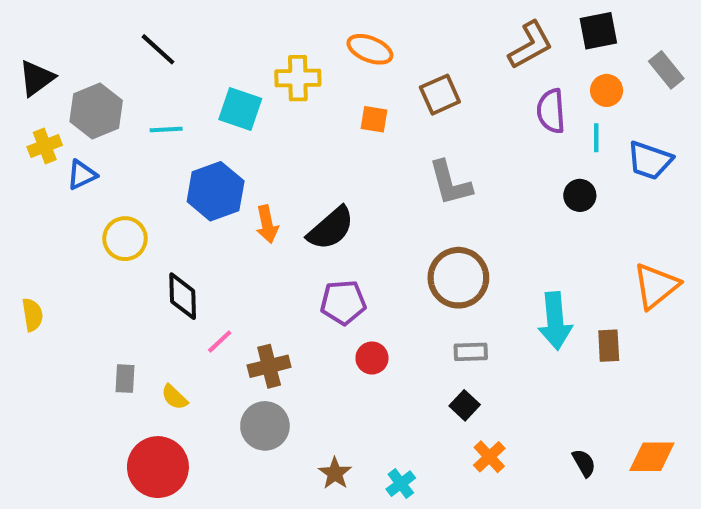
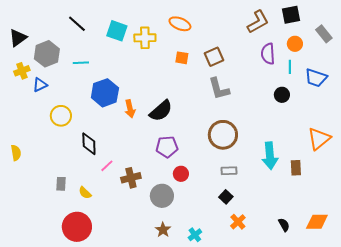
brown square: (440, 95) -> (214, 57), moved
cyan square: (240, 109) -> (117, 31), moved
gray circle: (265, 426) -> (162, 196), moved

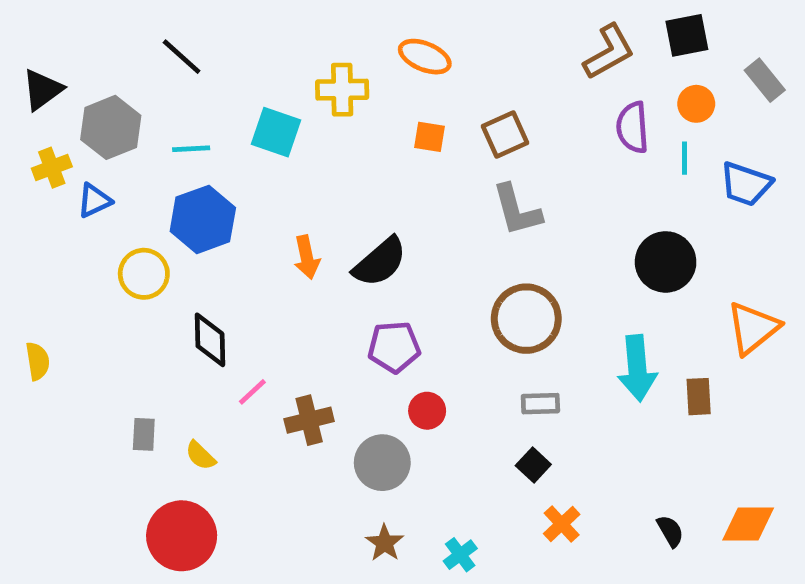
cyan square: (117, 31) -> (276, 132), moved
blue hexagon: (105, 93) -> (203, 219), moved
black circle: (282, 95) -> (666, 262), moved, size x1.6

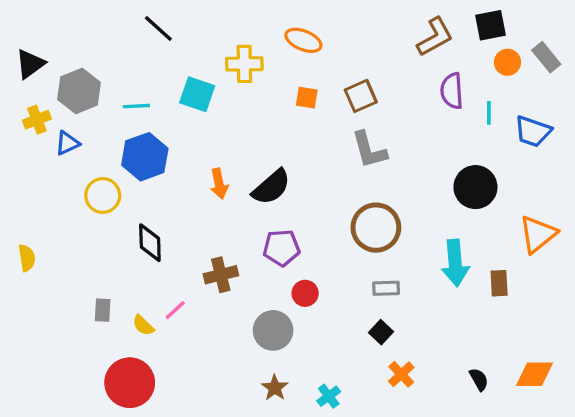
black line: (182, 57) -> (158, 29), moved
orange circle: (696, 104) -> (507, 62), moved
pink line: (252, 392) -> (175, 310), moved
brown cross: (309, 420) -> (221, 275), moved

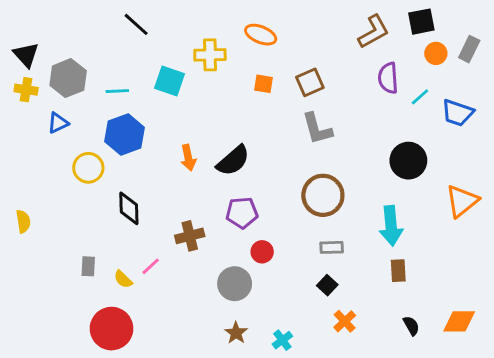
gray rectangle: (546, 57) -> (469, 49), turned 65
black triangle: (30, 64) -> (26, 55), turned -36
cyan line: (489, 113) -> (420, 97), turned 48
yellow cross: (37, 120) -> (26, 90), moved, turned 30
brown rectangle: (499, 283) -> (398, 271), moved

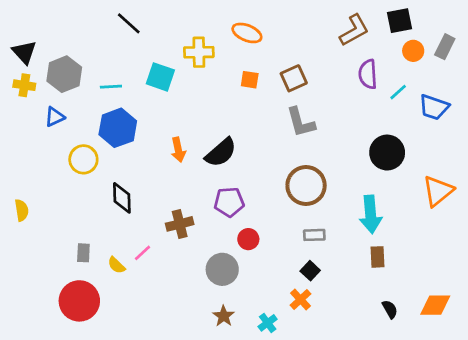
orange cross: (345, 321) -> (301, 300), moved
red circle: (112, 329) -> (79, 301), moved

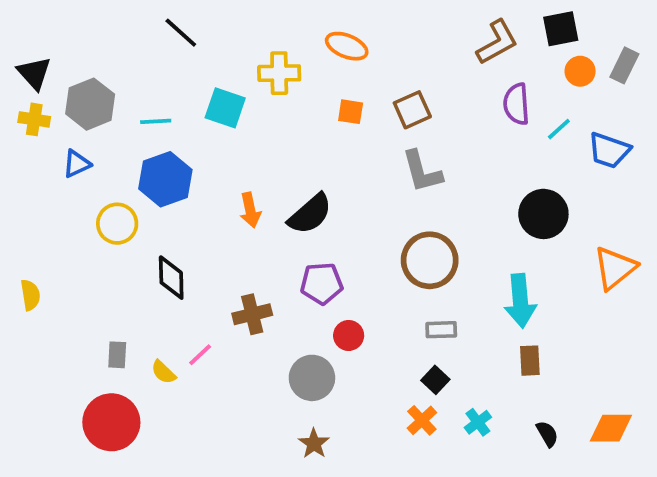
cyan cross: (268, 323) -> (478, 422), moved

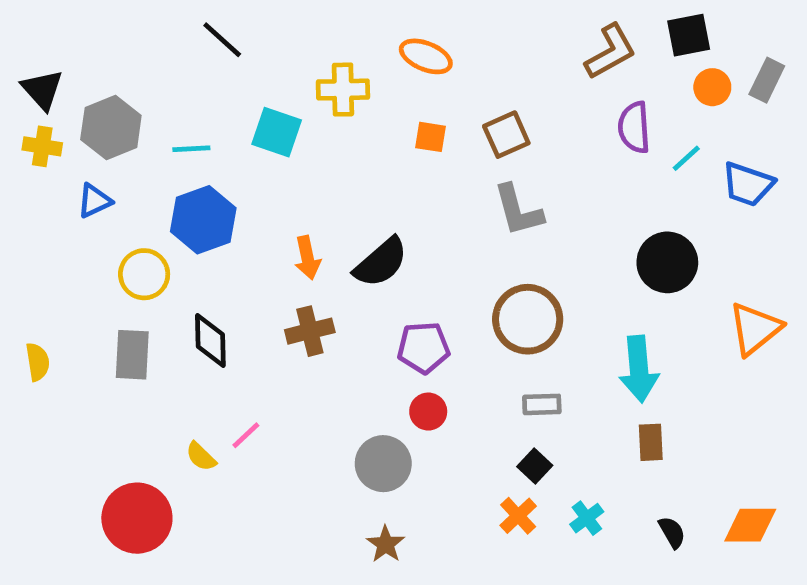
purple pentagon: (322, 283) -> (423, 348), moved
brown cross: (252, 314) -> (310, 331), moved
gray rectangle: (117, 355) -> (132, 355), moved, size x1.5

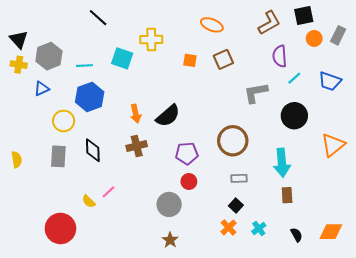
orange ellipse: (426, 56) -> (212, 25), moved
cyan line: (686, 158) -> (294, 78), moved
gray L-shape: (518, 210) -> (256, 93), moved, turned 95

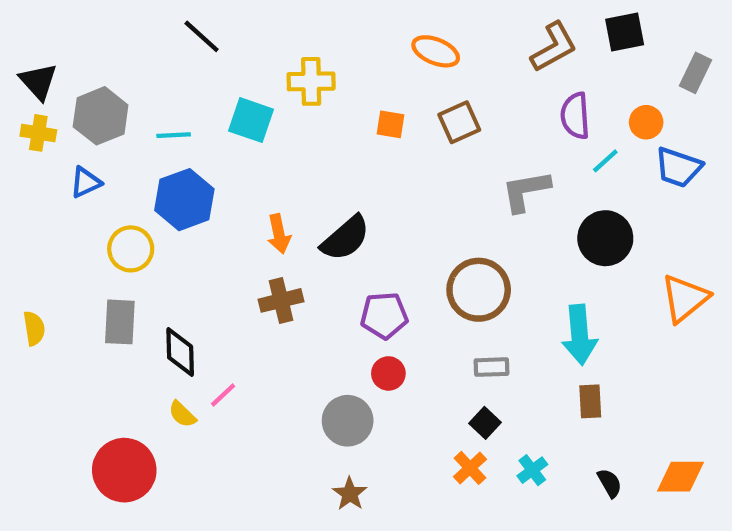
orange circle: (314, 38) -> (646, 122), moved
black diamond: (93, 150) -> (180, 352), moved

